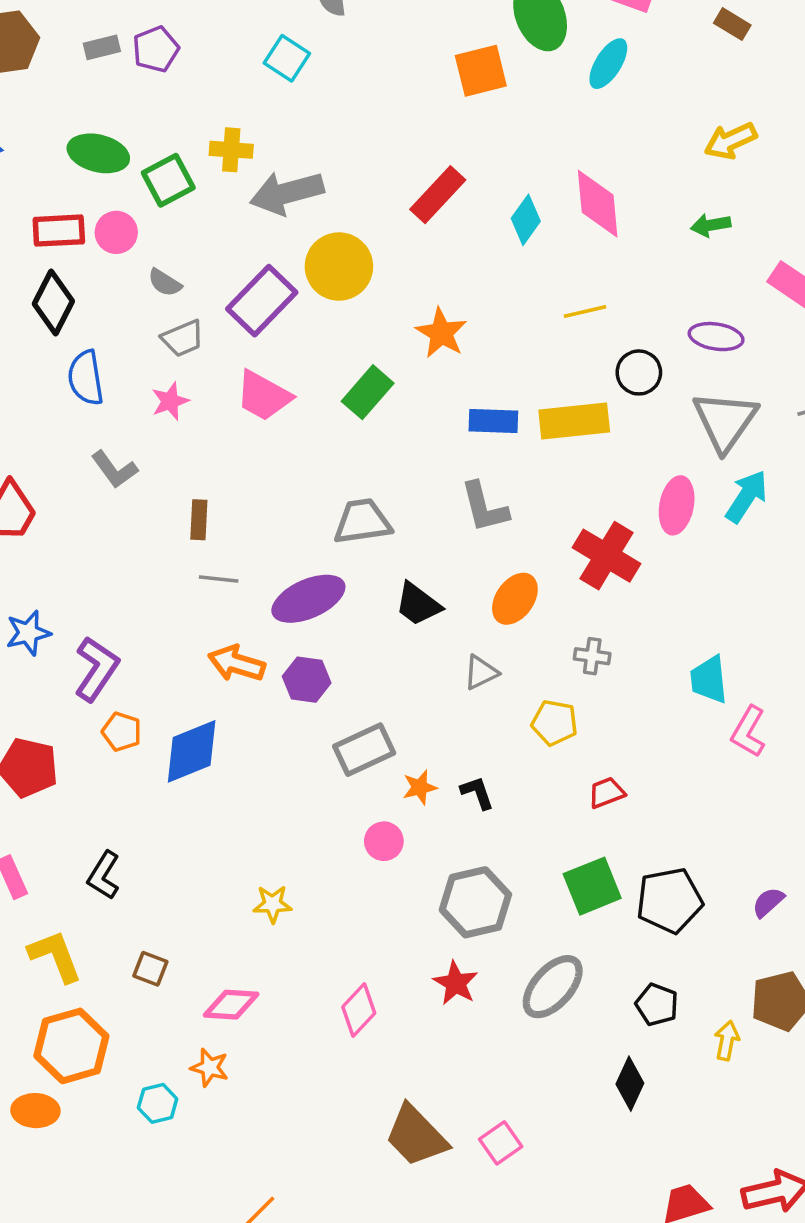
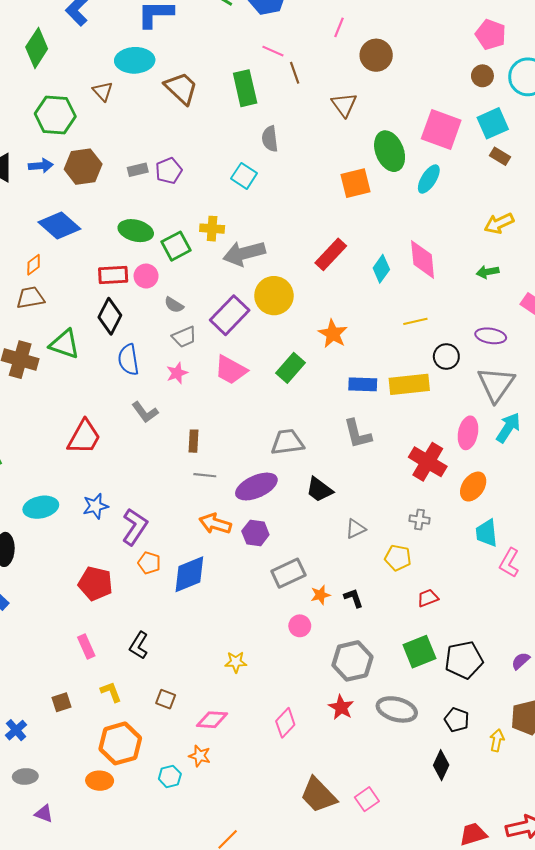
orange ellipse: (515, 599) -> (473, 487), moved
yellow L-shape: (55, 956) -> (111, 692), size x0.7
gray ellipse: (553, 987) -> (397, 709), turned 63

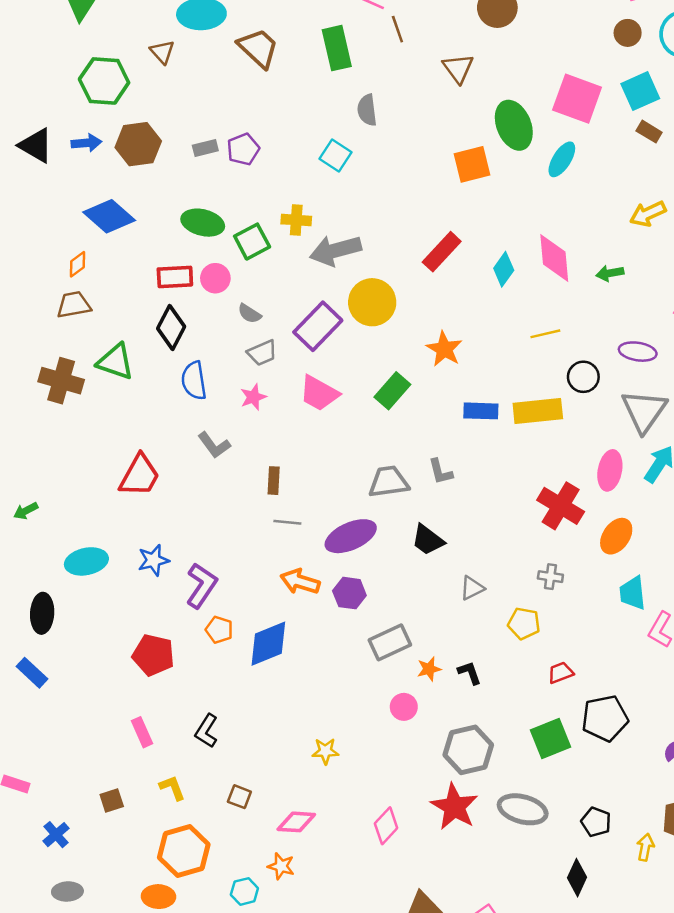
green arrow: (488, 272) -> (610, 273), moved
gray L-shape: (358, 434) -> (440, 472), moved, size x0.7
black pentagon: (464, 660) -> (605, 718), moved
red star: (341, 707) -> (454, 807), size x1.5

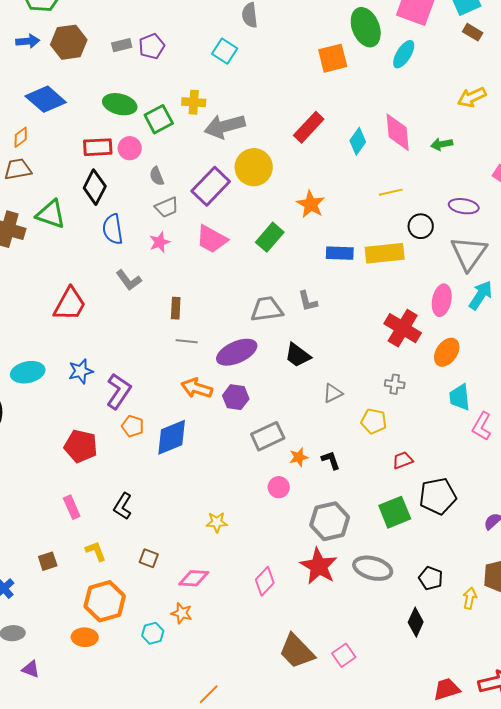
gray semicircle: (250, 314) -> (157, 176), turned 36

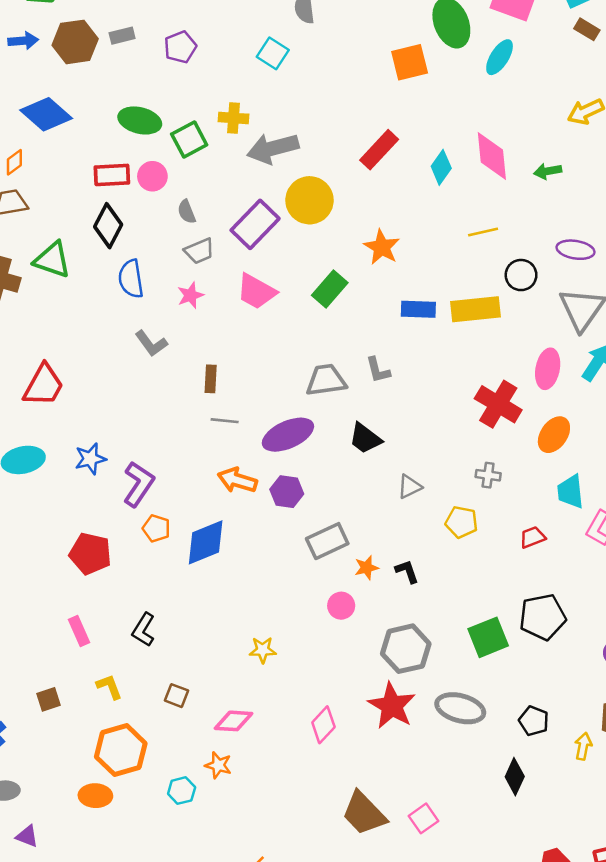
gray rectangle: (122, 45) -> (122, 36), moved
red trapezoid: (70, 304) -> (43, 385), moved
red trapezoid: (403, 460) -> (532, 537), moved

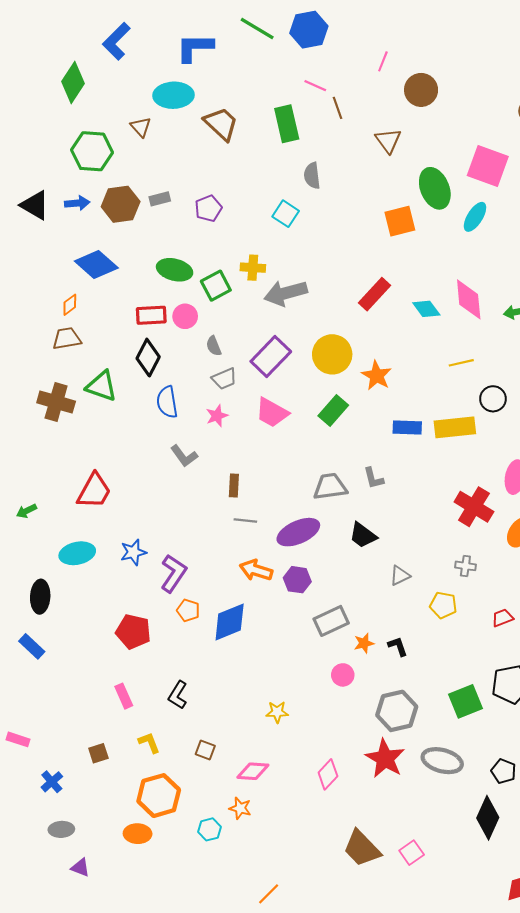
cyan diamond: (441, 167) -> (426, 309), turned -72
yellow circle: (309, 200) -> (332, 354), moved
black diamond: (515, 777) -> (488, 818), size x1.4

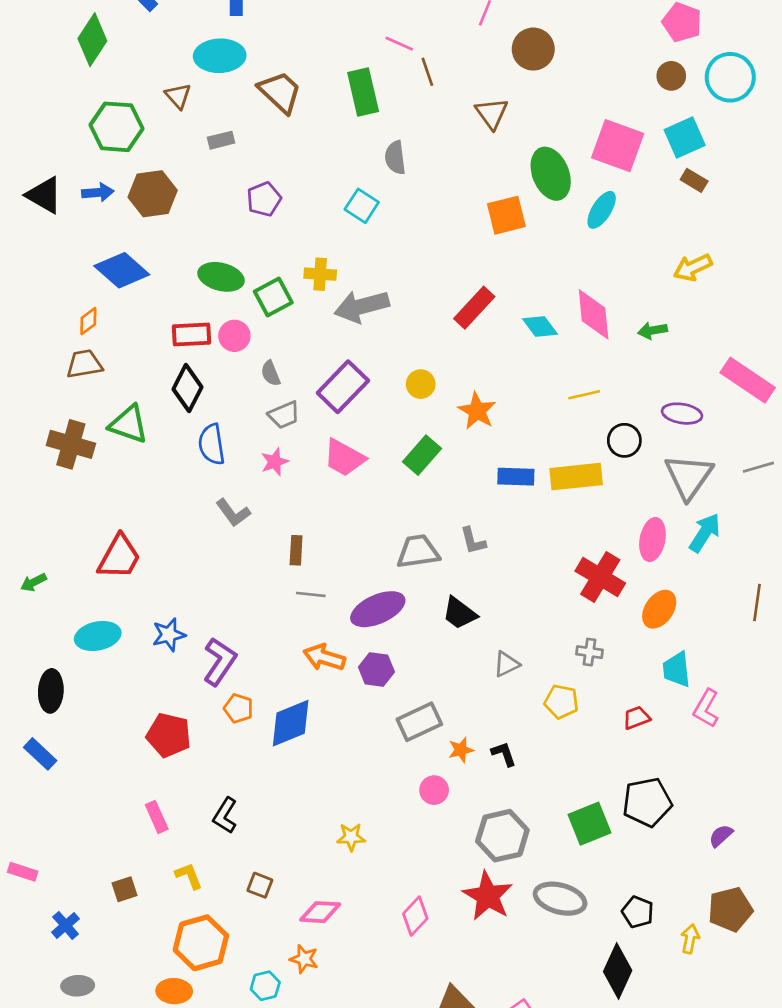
gray rectangle: (160, 199) -> (221, 140), moved
yellow circle: (332, 354) -> (421, 384), size x0.6

